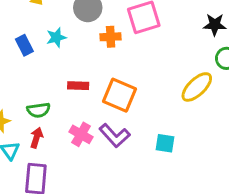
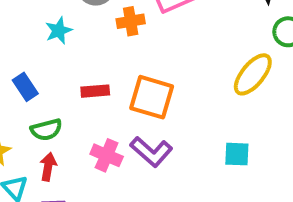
blue rectangle: (24, 45) -> (25, 87), moved
cyan square: (165, 143) -> (237, 154), moved

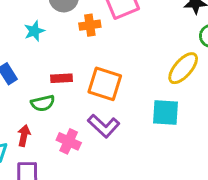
green semicircle: (46, 130) -> (43, 103), moved
cyan square: (237, 154) -> (165, 113), moved, size x1.4
pink cross: (107, 155) -> (69, 141), moved

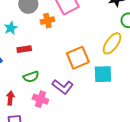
red rectangle: (61, 78) -> (24, 49), moved
orange square: (105, 84) -> (78, 58), moved, turned -35
green semicircle: (43, 103) -> (31, 77), moved

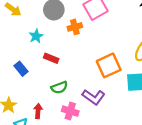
red rectangle: (24, 49) -> (51, 58), turned 32

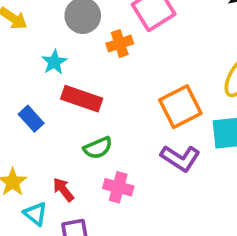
red rectangle: (51, 58) -> (82, 99), size x1.5
purple L-shape: (94, 97) -> (180, 158), moved
red arrow: (38, 111) -> (63, 190), turned -40

